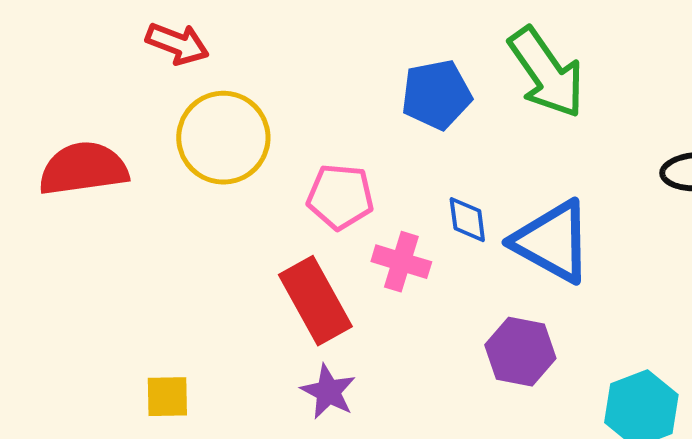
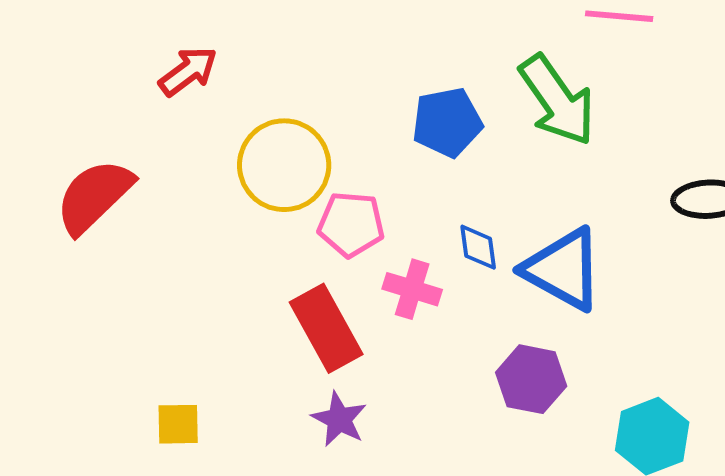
red arrow: (177, 44) -> (188, 71), turned -58
yellow circle: (223, 138) -> (284, 165), moved
red semicircle: (83, 169) -> (94, 196), turned -36

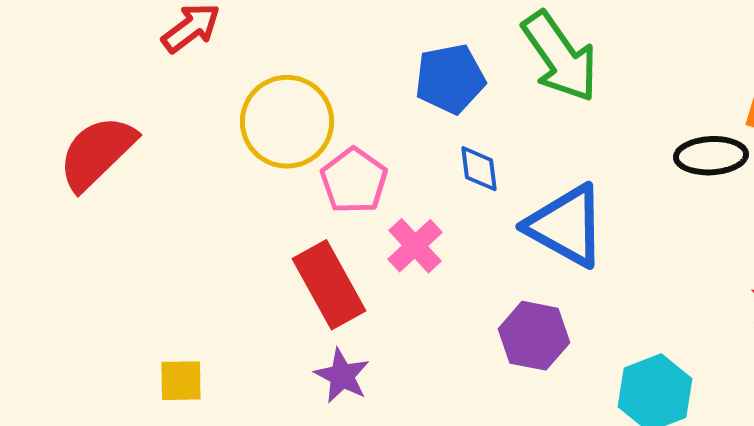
pink pentagon: (351, 224) -> (354, 181), turned 30
blue diamond: (478, 247) -> (479, 169), moved
pink cross: (412, 289) -> (415, 246), turned 30

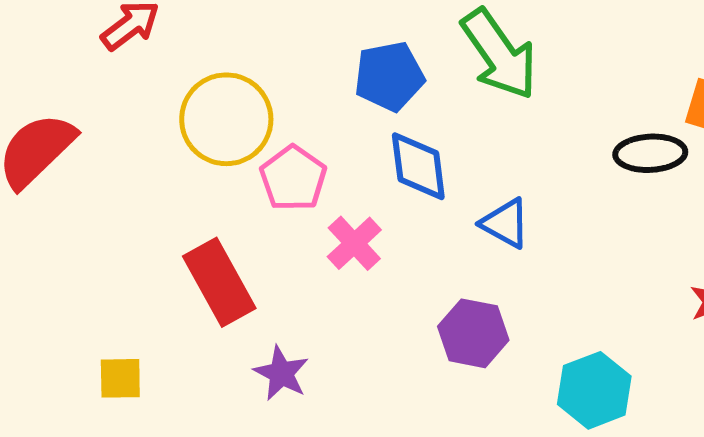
blue diamond: (479, 169) -> (418, 166), size x1.5
blue triangle: (566, 226) -> (505, 223), size x0.6
red rectangle: (329, 285) -> (219, 282), moved

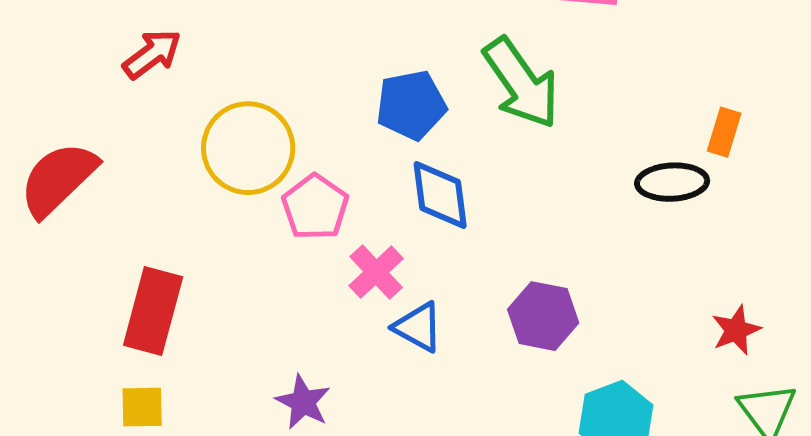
blue triangle: (505, 223) -> (418, 327), moved
red rectangle: (219, 282) -> (153, 311), moved, turned 44
purple hexagon: (473, 333) -> (543, 316), moved

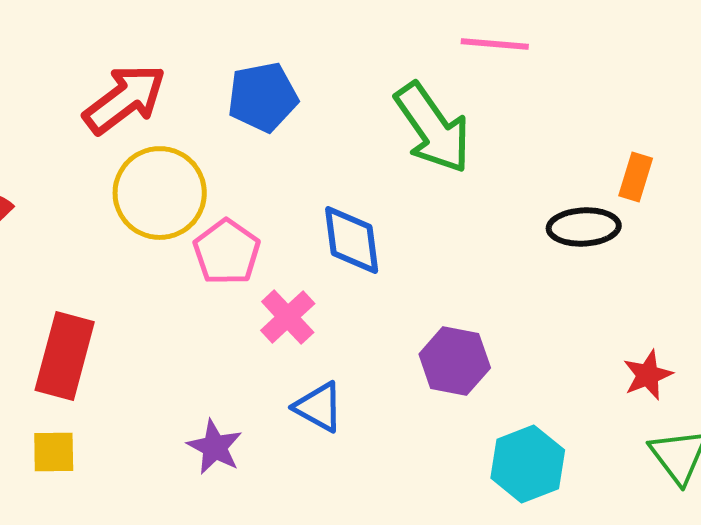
red arrow: (152, 54) -> (125, 99), moved, size x1.4
blue pentagon: (411, 105) -> (263, 97), moved
blue triangle: (418, 327) -> (319, 407), moved

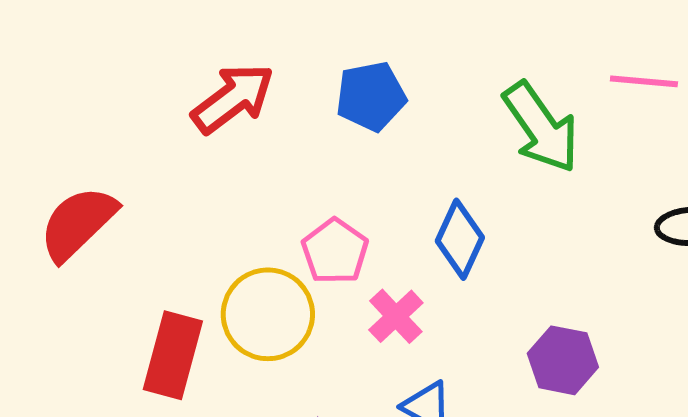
pink line: (495, 44) -> (644, 81), moved
yellow circle: (160, 193) -> (268, 314), moved
blue diamond: (352, 240) -> (460, 239), turned 32

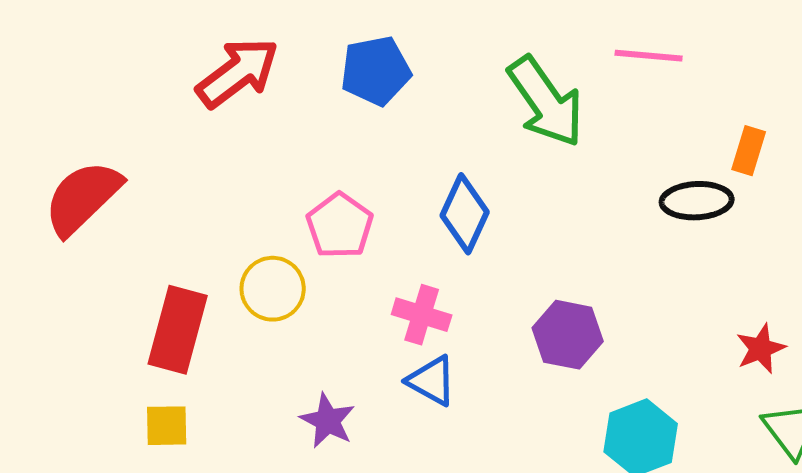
yellow circle: (268, 314) -> (273, 289), size x0.7
pink cross: (396, 316) -> (422, 315), moved, turned -30

